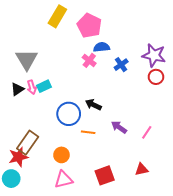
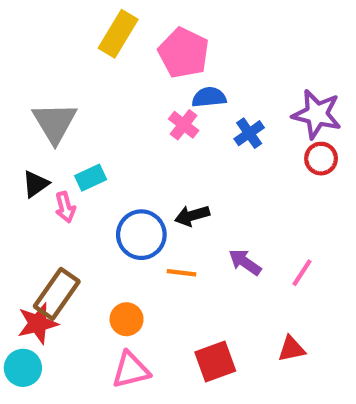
pink arrow: (32, 87) -> (65, 207), moved
black arrow: (93, 105) -> (192, 216), turned -42

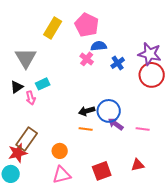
yellow rectangle: (118, 34) -> (53, 28), moved
red circle: (321, 159) -> (152, 75), size x1.6
black arrow: (192, 216) -> (87, 111), moved
blue circle: (141, 235) -> (109, 111), moved
pink line: (302, 273) -> (143, 129), turned 64

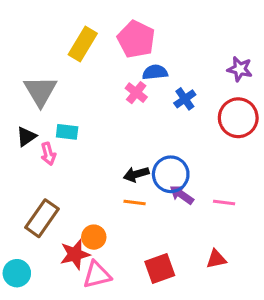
purple star: (150, 54) -> (240, 69), moved, size x0.7
cyan rectangle: (43, 84) -> (67, 132), turned 32
red star: (18, 153) -> (75, 254), moved

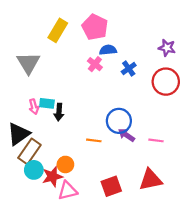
cyan rectangle: (67, 132) -> (47, 103), moved
black triangle: (26, 137) -> (19, 134), moved, size x1.6
black arrow: (136, 174) -> (59, 112), moved, turned -70
red triangle: (216, 259) -> (151, 180), size x1.6
cyan circle: (17, 273) -> (34, 170), moved

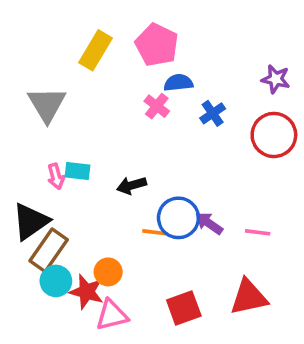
black arrow: (59, 112) -> (132, 185), moved, turned 70
blue circle: (119, 121) -> (178, 218), moved
red star: (52, 176) -> (86, 292), turned 30

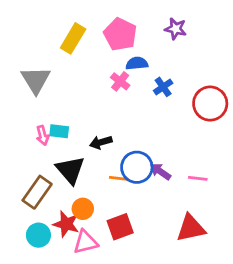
purple star: (276, 79) -> (176, 29), moved
black triangle: (31, 221) -> (70, 170), moved, turned -36
cyan circle: (56, 281) -> (38, 235), moved
red square: (184, 308) -> (120, 227), moved

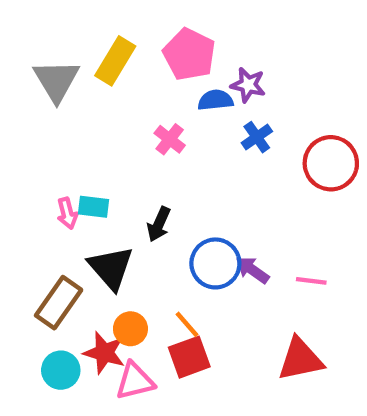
purple star: (176, 29) -> (248, 85), moved
gray triangle: (36, 80) -> (56, 80), moved
pink cross: (120, 81) -> (170, 139), moved
black arrow: (101, 142) -> (159, 224), turned -50
orange line: (119, 178) -> (187, 324), moved, turned 42

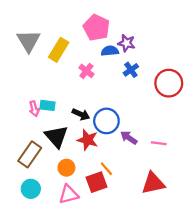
yellow rectangle: (115, 61) -> (59, 50), moved
black arrow: (159, 224) -> (81, 114), turned -90
blue circle: (215, 263) -> (106, 121), moved
orange line: (187, 324) -> (106, 169), moved
red star: (104, 353) -> (88, 140), moved

